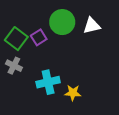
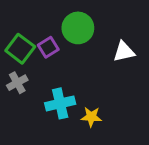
white triangle: (92, 26) -> (124, 52), moved
gray cross: (14, 66) -> (17, 83), turned 35

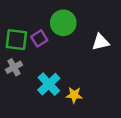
green square: (20, 49) -> (16, 40), turned -30
cyan cross: (60, 103) -> (49, 84), turned -30

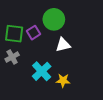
white triangle: (101, 42) -> (63, 45), moved

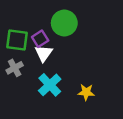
white triangle: (63, 45) -> (44, 53), moved, turned -42
yellow star: (63, 80) -> (86, 92), moved

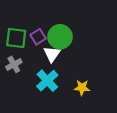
green circle: (64, 23) -> (60, 37), moved
white triangle: (44, 53) -> (52, 54), moved

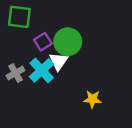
green square: (16, 38) -> (19, 17), moved
cyan cross: (47, 81) -> (42, 70), moved

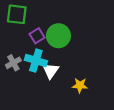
white triangle: (59, 61) -> (51, 71), moved
cyan cross: (42, 70) -> (36, 61), turned -30

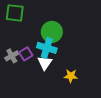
purple square: (37, 36) -> (26, 54), moved
cyan cross: (36, 61) -> (47, 48), moved

